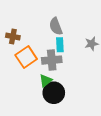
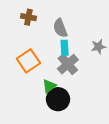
brown cross: (13, 37) -> (28, 17), moved
gray cross: (52, 60) -> (68, 64), moved, turned -36

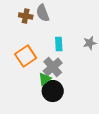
gray semicircle: (60, 28) -> (43, 13), moved
gray cross: (68, 64) -> (53, 67), moved

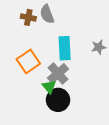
cyan rectangle: (59, 44) -> (65, 48), size x1.5
green triangle: (45, 79) -> (49, 87), turned -32

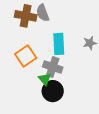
brown cross: (28, 17) -> (26, 16), size x1.5
gray cross: (58, 73) -> (53, 67), turned -30

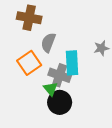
gray semicircle: (43, 13) -> (48, 43), moved, turned 42
cyan rectangle: (59, 44) -> (72, 63), moved

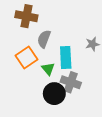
gray cross: (60, 75) -> (71, 82), moved
green triangle: (51, 89) -> (48, 69), moved

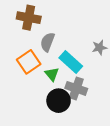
cyan rectangle: (66, 57) -> (71, 62), turned -45

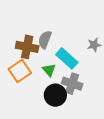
brown cross: (29, 18) -> (27, 47), moved
orange square: (29, 62) -> (20, 71), moved

